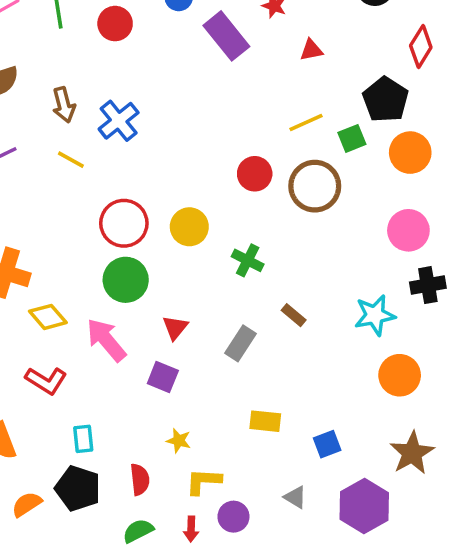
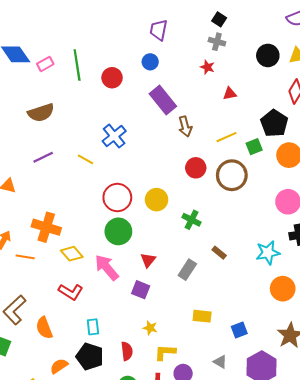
purple rectangle: (226, 36) -> (163, 100), moved
brown arrow: (64, 105) -> (185, 126), moved

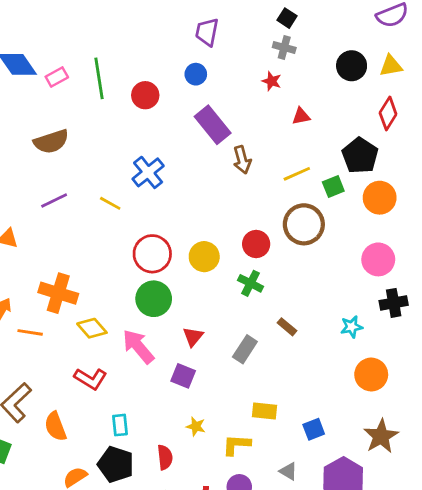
red circle: (196, 168) -> (256, 244), moved
cyan star: (268, 253) -> (352, 327), size x0.7
yellow L-shape: (165, 352) -> (236, 445), moved

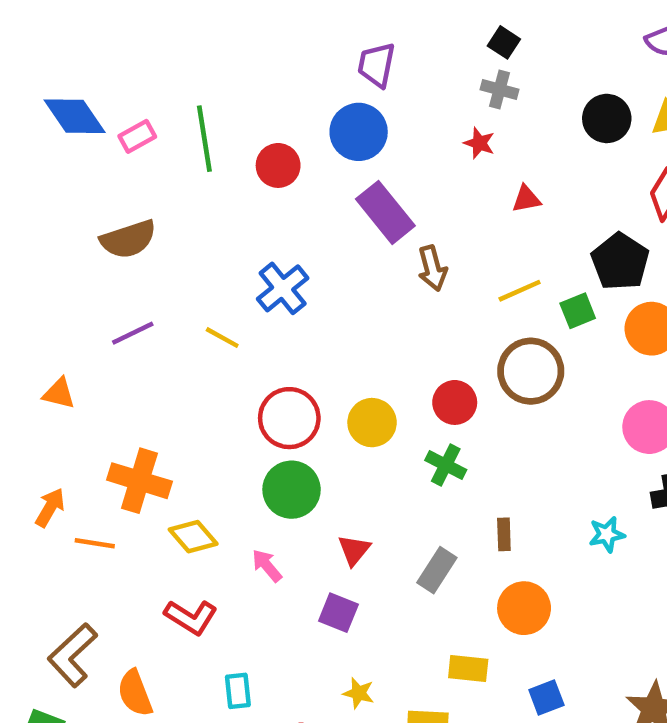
blue circle: (196, 74) -> (359, 132), size x1.6
brown rectangle: (287, 327) -> (504, 534), turned 48
pink arrow: (138, 346) -> (267, 566), size x0.6
orange circle: (371, 375) -> (524, 608), moved

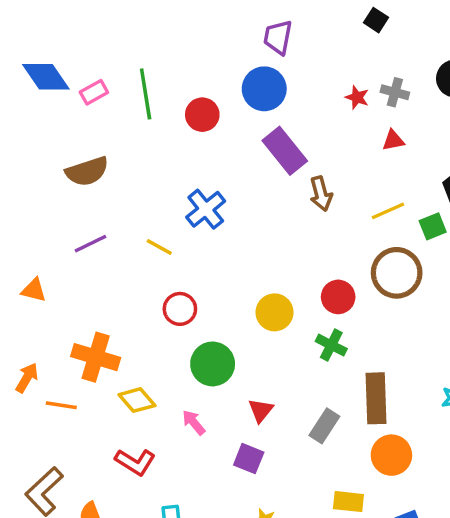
gray cross: (499, 89) -> (395, 92), moved
red circle: (289, 418) -> (180, 309), moved, size x0.7
brown rectangle: (504, 534) -> (376, 398), size x2.0

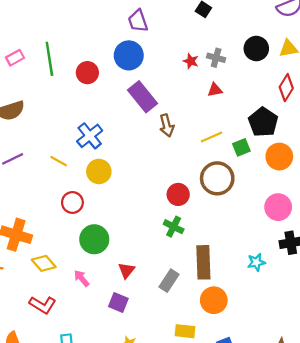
purple trapezoid: (278, 37) -> (138, 21), turned -30
yellow circle: (275, 312) -> (99, 171), moved

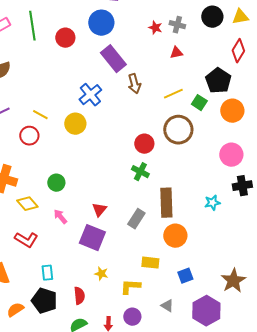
blue cross: (90, 136) -> (90, 95), moved
green square: (241, 147) -> (199, 103), turned -35
red circle: (72, 203) -> (29, 136), moved
green circle: (94, 239) -> (56, 183), moved, size x0.7
purple square: (118, 302) -> (92, 238), size x1.5

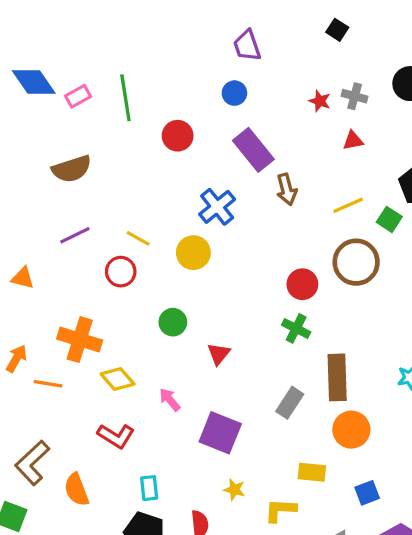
blue circle: (101, 23) -> (234, 93), size x0.6
red circle: (65, 38) -> (178, 136), moved
green circle: (56, 183) -> (173, 322), moved
red triangle: (99, 210) -> (219, 354), moved

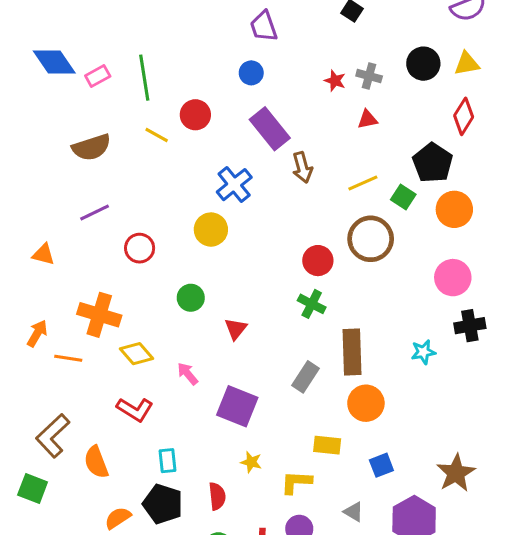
yellow line: (138, 238) -> (157, 135), moved

